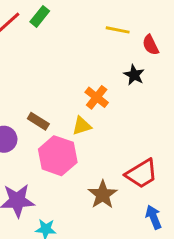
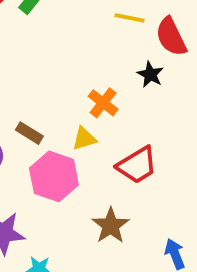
red semicircle: (151, 45) -> (171, 37), size x1.5
red trapezoid: (142, 174) -> (137, 165), moved

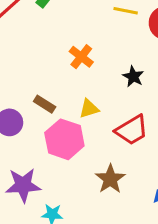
black star: (150, 74) -> (133, 77), moved
orange cross: (103, 103) -> (81, 57), moved

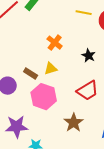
yellow triangle: (89, 109) -> (51, 69), moved

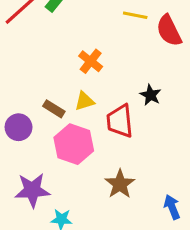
black star: (89, 56) -> (151, 95), moved
red trapezoid: (88, 91) -> (120, 121), moved, turned 115

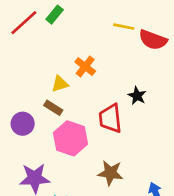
red semicircle: (169, 31) -> (153, 40), turned -44
yellow triangle: (85, 101) -> (60, 84), moved
brown star: (120, 184) -> (110, 173), turned -30

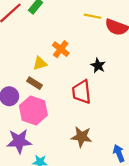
black star: (137, 96) -> (98, 66), moved
pink hexagon: (71, 138) -> (33, 110), moved

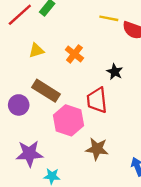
yellow triangle: (40, 63) -> (36, 50), moved
brown rectangle: (34, 83) -> (46, 91), size x1.6
pink hexagon: (33, 110) -> (68, 120), moved

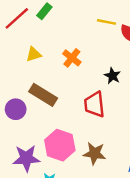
pink hexagon: (68, 120) -> (60, 145), moved

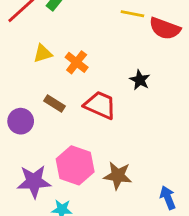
orange cross: (72, 58) -> (77, 62), moved
brown rectangle: (43, 95) -> (54, 104), size x0.6
red trapezoid: (95, 104) -> (100, 105), moved, turned 120

